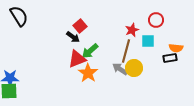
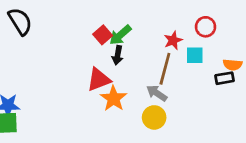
black arrow: (73, 37) -> (118, 55), moved, turned 64
green arrow: (90, 51) -> (120, 35), moved
yellow circle: (134, 68) -> (154, 117), moved

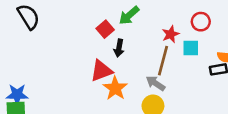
green arrow: (120, 35) -> (129, 15), moved

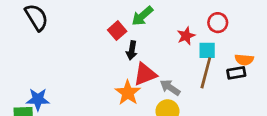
brown line: (163, 61) -> (206, 73), moved
red triangle: (101, 71) -> (145, 74), moved
blue star: (17, 95) -> (38, 99), moved

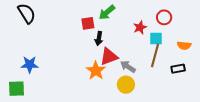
red square: (117, 31) -> (88, 23), turned 32
black rectangle: (236, 73) -> (178, 69), moved
blue star: (38, 99) -> (30, 65), moved

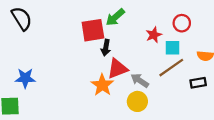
red square: (88, 23) -> (93, 30), size x1.5
brown line: (155, 56) -> (171, 68), turned 40

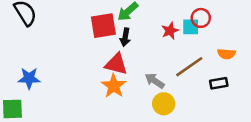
black arrow: (106, 48) -> (125, 37), moved
cyan square: (172, 48) -> (191, 27), moved
red triangle: (118, 69) -> (116, 64), moved, turned 35
yellow circle: (137, 101) -> (164, 104), moved

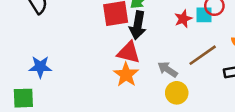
black arrow: (125, 37) -> (138, 25), size x1.5

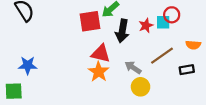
black arrow: (138, 25) -> (122, 31), moved

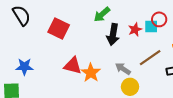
red square: (90, 21) -> (59, 28), moved, turned 35
red triangle: (101, 53) -> (73, 66), moved

